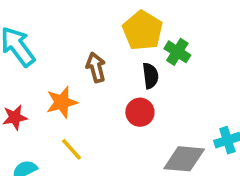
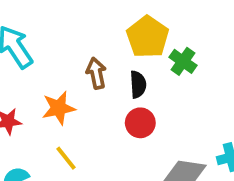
black semicircle: (150, 76) -> (138, 84), moved

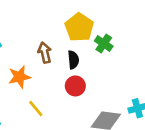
yellow line: (66, 158) -> (36, 109), moved

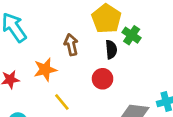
black semicircle: (73, 60) -> (111, 50), moved

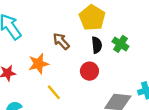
green cross: (132, 35) -> (120, 44), moved
brown arrow: (71, 45) -> (61, 41), turned -30

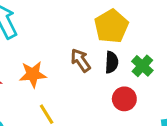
brown arrow: (61, 41) -> (81, 60), moved
red circle: (89, 71) -> (124, 99), moved

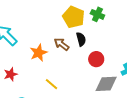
green cross: (142, 66) -> (97, 14), moved
orange star: (33, 74) -> (39, 53), moved

